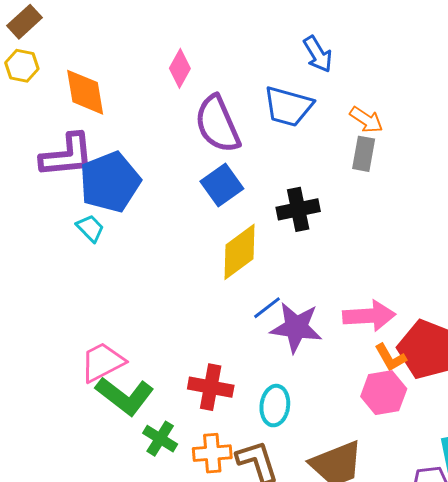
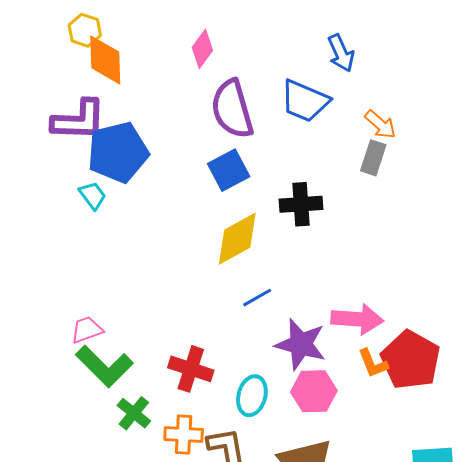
yellow hexagon: (22, 66) -> (85, 30), moved
purple star: (296, 327) -> (301, 344), moved
pink trapezoid: (102, 362) -> (87, 330), size x0.7
pink hexagon: (384, 393) -> (314, 391), moved

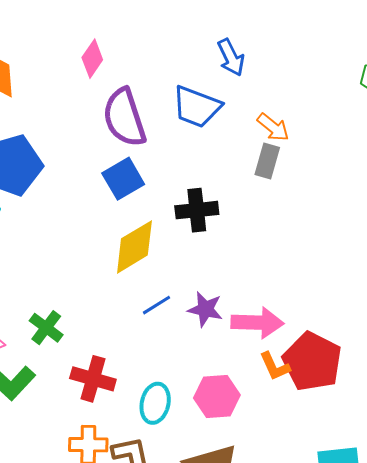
purple star: (301, 344) -> (205, 309), moved, size x0.7
green cross: (134, 413) -> (46, 328), moved

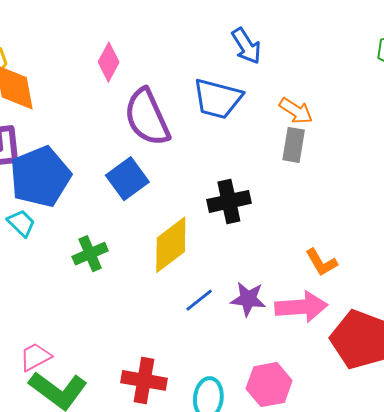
blue square: (123, 179) -> (127, 179), moved
green cross: (46, 328) -> (90, 254), moved, turned 36
orange L-shape: (275, 366) -> (321, 262), moved

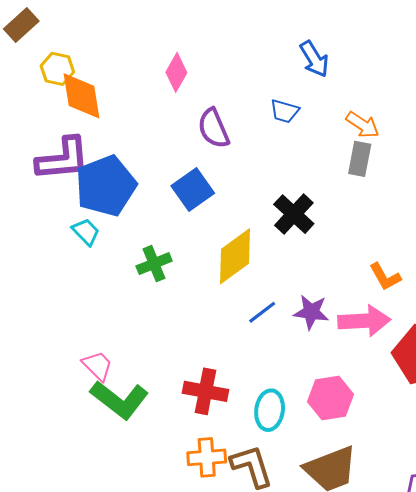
blue trapezoid: (218, 99) -> (284, 111), size x0.6
purple semicircle: (147, 117) -> (214, 128), size x0.7
black cross: (229, 201) -> (294, 214), turned -36
pink trapezoid: (35, 357) -> (97, 366), turned 72

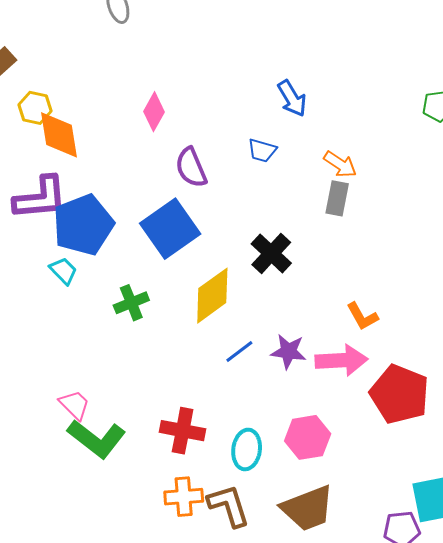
blue square: (193, 189) -> (170, 229), size x1.4

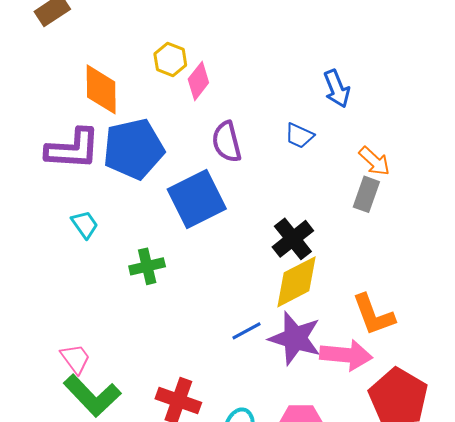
yellow hexagon: (35, 108) -> (170, 59), moved
blue pentagon: (83, 225) -> (133, 149), moved
yellow diamond: (212, 296) -> (296, 282), moved
orange L-shape: (362, 316) -> (373, 315), size x1.4
purple star: (288, 351) -> (295, 338), size x1.5

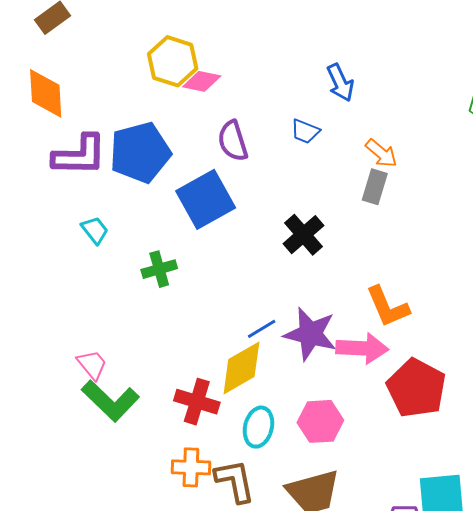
yellow hexagon: (170, 59) -> (173, 61), size x1.5
pink diamond: (198, 81) -> (202, 81), turned 66
orange diamond: (101, 89) -> (46, 93), moved
yellow diamond: (296, 282) -> (241, 368), moved

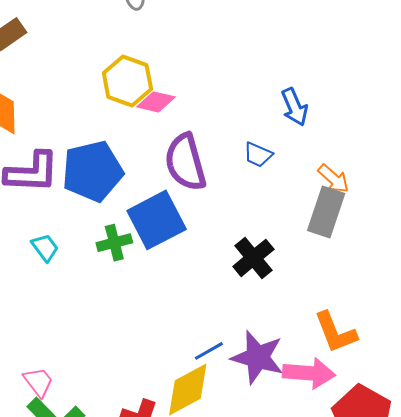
purple semicircle: (233, 141) -> (185, 162), size x1.4
gray rectangle: (375, 187) -> (326, 212), size x1.4
green cross: (159, 269) -> (114, 243), moved

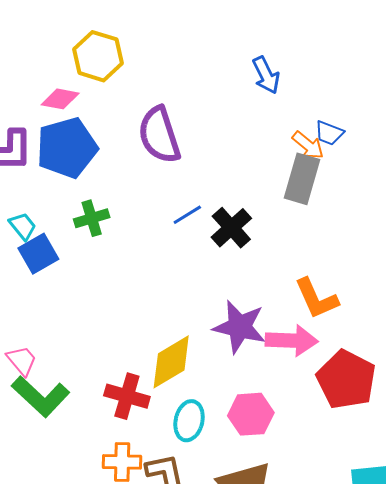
pink diamond: (156, 102) -> (60, 99), moved
blue trapezoid: (258, 155) -> (329, 133), moved
blue square: (157, 220) -> (38, 254), moved, size x0.7
blue line: (209, 351) -> (187, 215), moved

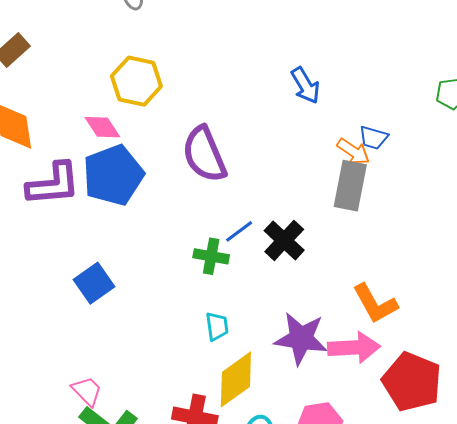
pink diamond: (60, 99) -> (102, 127), turned 51
green cross: (92, 218) -> (211, 256), moved, turned 32
cyan trapezoid: (23, 226) -> (217, 326), moved, turned 36

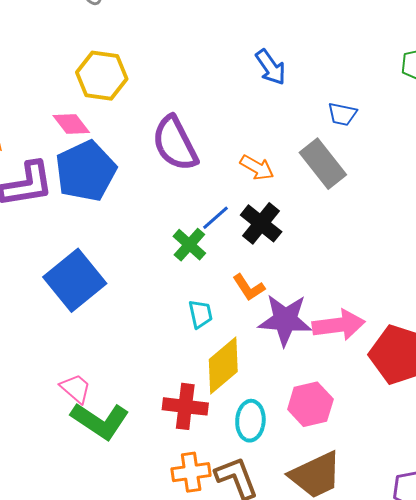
orange arrow: (353, 152) -> (257, 168), moved
gray rectangle: (350, 186) -> (323, 164), turned -45
green cross: (211, 256) -> (189, 245), turned 36
blue square: (94, 283) -> (75, 280), size x1.5
orange L-shape: (375, 304) -> (249, 287), moved, size x0.7

